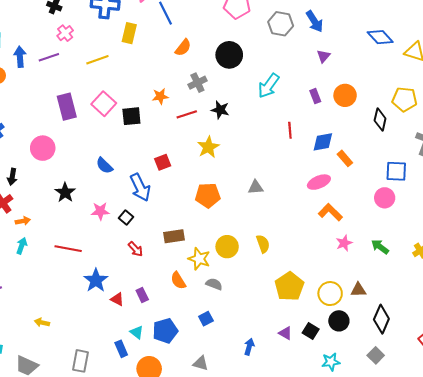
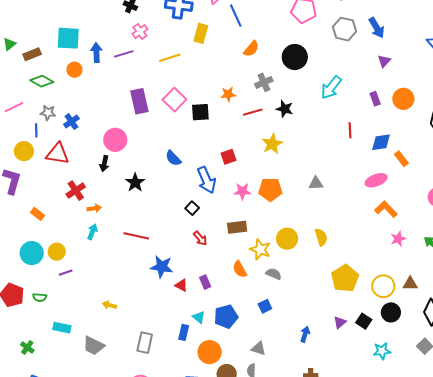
black arrow: (12, 177) -> (104, 163), moved
pink star: (100, 211) -> (242, 191), moved
blue star: (96, 280) -> (162, 267), turned -30
purple triangle: (285, 333) -> (340, 322), turned 48
blue rectangle: (121, 349) -> (184, 332), turned 35

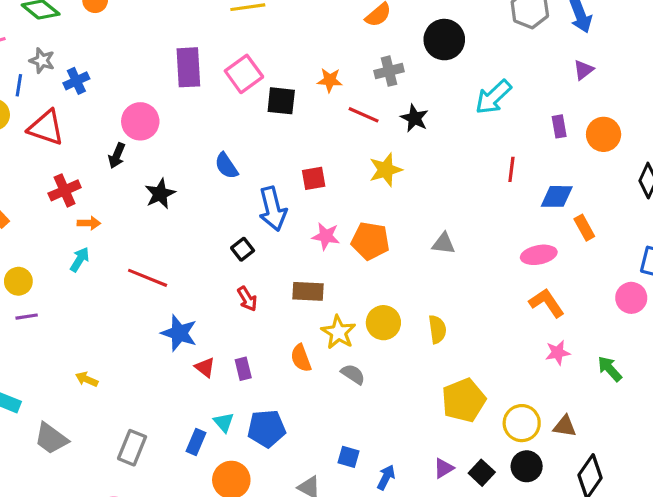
red line: (253, 112) -> (364, 115), turned 30
blue square: (265, 306) -> (348, 457), moved, turned 32

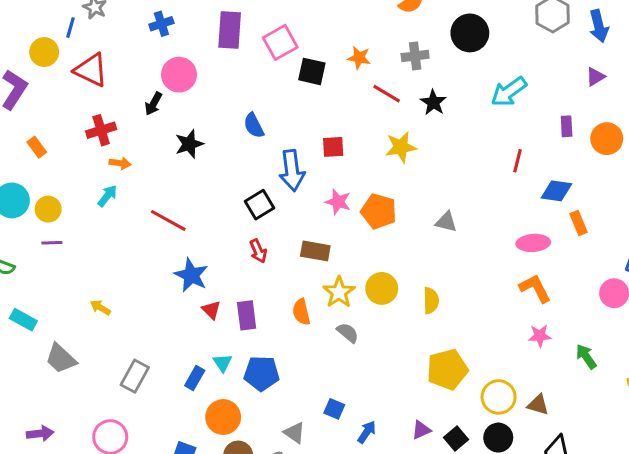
blue cross: (76, 81) -> (161, 24), moved
black square: (243, 249) -> (259, 205), size x1.4
purple rectangle: (243, 369) -> (247, 315), size x1.4

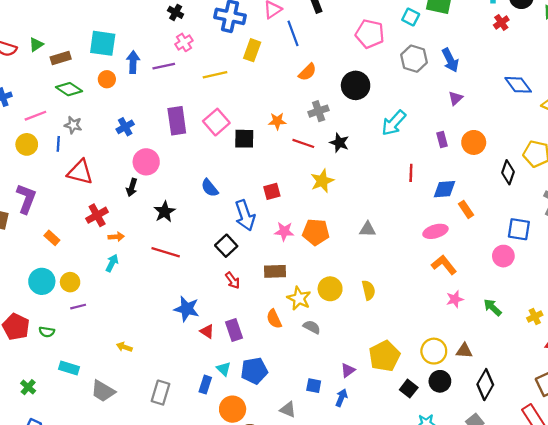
yellow circle: (44, 52) -> (27, 144), moved
red line: (168, 220) -> (166, 252), moved
yellow pentagon: (447, 369) -> (384, 356), moved
purple triangle: (421, 430) -> (348, 370), moved

